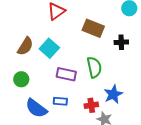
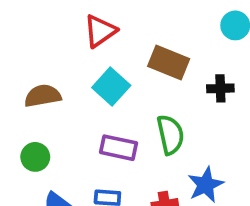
brown semicircle: (25, 46) -> (43, 96), turned -132
cyan square: (49, 48) -> (111, 87), moved

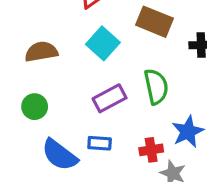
purple rectangle: (119, 148) -> (110, 98), turned -40

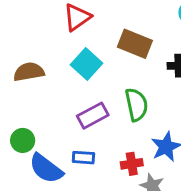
green circle: (35, 107) -> (23, 140), moved

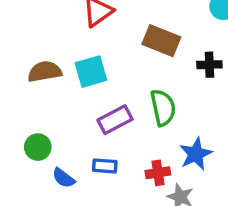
cyan square: (87, 64) -> (91, 72), moved, turned 32
blue semicircle: (46, 169) -> (64, 178), size x0.6

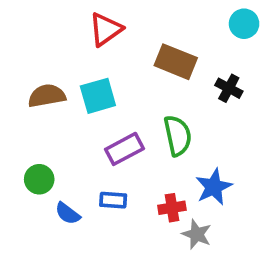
black cross: (209, 65) -> (229, 88), turned 30

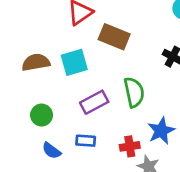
brown rectangle: (176, 62) -> (114, 37), moved
green circle: (39, 179) -> (42, 115), moved

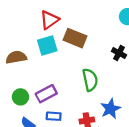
cyan square: (74, 62) -> (47, 46), moved
purple rectangle: (94, 102) -> (46, 94), moved

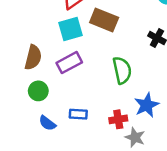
brown semicircle: (16, 57) -> (33, 57), moved, turned 114
purple rectangle: (46, 94) -> (69, 63), moved

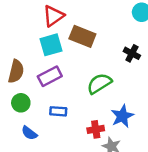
green semicircle: (122, 70) -> (99, 83), turned -110
blue rectangle: (78, 114) -> (58, 111), moved

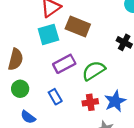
purple rectangle: (50, 76) -> (64, 64), moved
blue rectangle: (58, 111) -> (55, 97), turned 56
red cross: (96, 129) -> (90, 102), moved

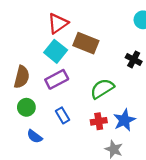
cyan square: (48, 34) -> (56, 51), turned -35
purple rectangle: (64, 64) -> (57, 79), moved

